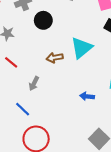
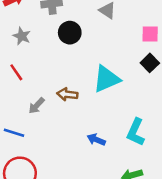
brown arrow: (55, 58) -> (67, 94), moved
blue line: (23, 109) -> (14, 133), turned -42

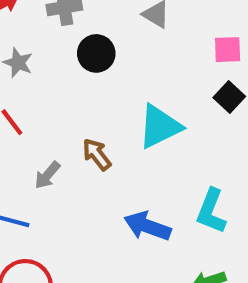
brown arrow: (67, 94) -> (97, 154), turned 48
blue arrow: (96, 140) -> (147, 226), size x1.5

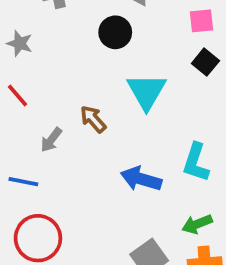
black circle: (96, 53) -> (115, 32), moved
cyan triangle: (160, 126) -> (146, 91), turned -30

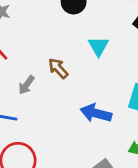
cyan triangle: (146, 91) -> (98, 46), size x0.7

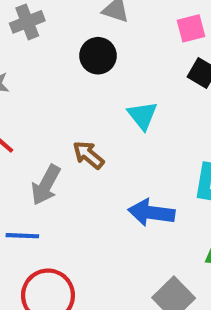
gray arrow: (26, 85) -> (46, 185), size x1.4

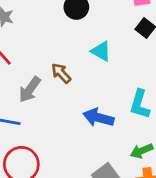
cyan triangle: (142, 115) -> (101, 51), turned -30

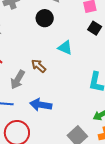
blue arrow: (98, 118) -> (41, 105), moved

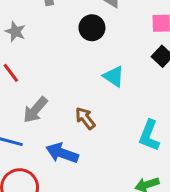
brown arrow: (39, 66) -> (85, 118), moved

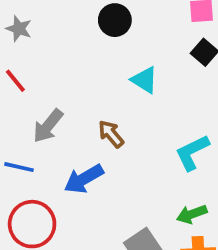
cyan L-shape: (149, 136) -> (192, 152), turned 44
blue arrow: (62, 153) -> (84, 179), turned -48

